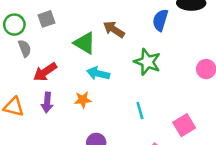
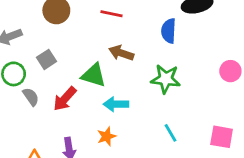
red arrow: (45, 72) -> (65, 99), moved
pink square: (184, 125) -> (222, 137), turned -35

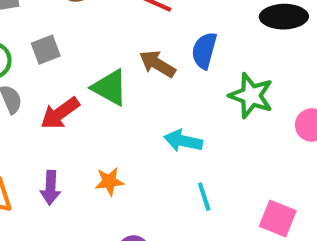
blue semicircle: (169, 31) -> (204, 51), moved
green star: (166, 79) -> (251, 96), moved
cyan arrow: (116, 104) -> (183, 141), moved

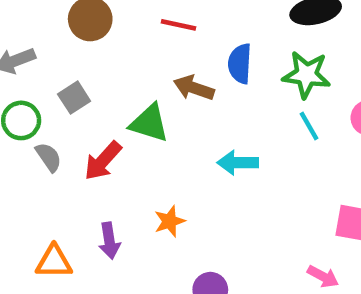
green star: (251, 96) -> (306, 75), moved
cyan line: (204, 197) -> (309, 126), moved

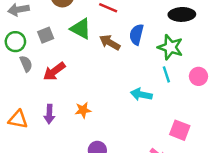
green triangle: (149, 123) -> (81, 29), moved
cyan arrow: (238, 163) -> (141, 94), moved

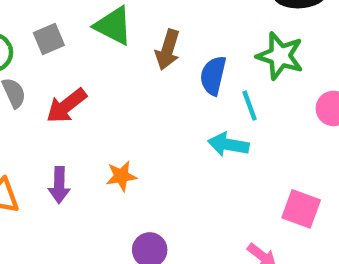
blue semicircle: (136, 34) -> (213, 76), moved
brown arrow: (110, 42) -> (168, 50), turned -102
cyan line: (166, 74) -> (250, 106), moved

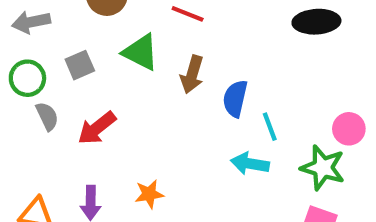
green star: (280, 56) -> (323, 168), moved

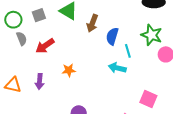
green star: (323, 168) -> (152, 35), moved
orange star: (149, 194) -> (69, 70), moved

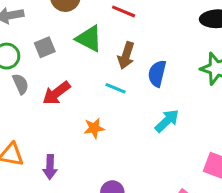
cyan line: (128, 51) -> (116, 88), moved, turned -48
cyan arrow: (117, 68) -> (167, 121), turned 126
purple arrow: (40, 82) -> (50, 167), moved

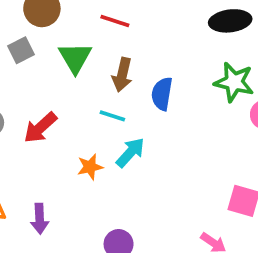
green triangle: (89, 39) -> (75, 58), turned 36
gray square: (45, 47) -> (21, 50), moved
cyan arrow: (167, 121) -> (130, 153), moved

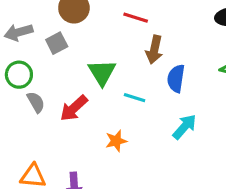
green triangle: (75, 58) -> (102, 72), moved
brown arrow: (122, 75) -> (154, 50), moved
cyan arrow: (130, 153) -> (184, 127), moved

